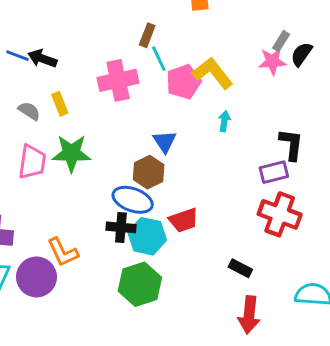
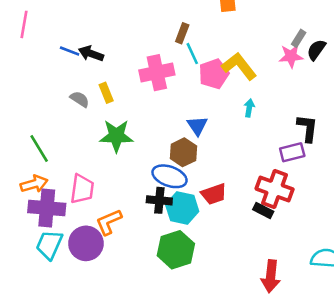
pink trapezoid: (32, 162) -> (82, 189), moved
red cross: (280, 214) -> (275, 189), moved
orange L-shape: (63, 252) -> (109, 222), turned 92
black rectangle: (240, 268) -> (263, 210), moved

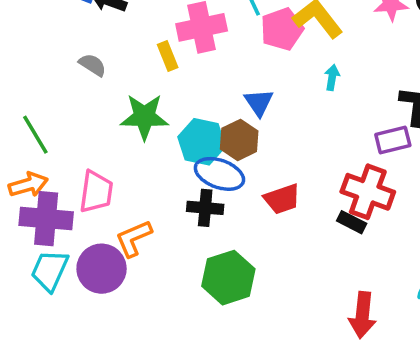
yellow rectangle: (106, 93) -> (168, 56), moved
cyan hexagon: (182, 208) -> (202, 142), moved

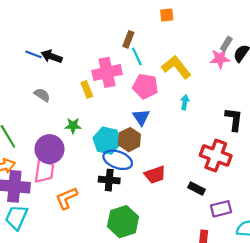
pink pentagon: (282, 29) -> (145, 86), moved, turned 30
green star: (144, 117) -> (73, 126), size x0.6
purple rectangle: (393, 140) -> (221, 209), moved
red cross: (368, 192) -> (216, 156), moved
purple circle: (102, 269) -> (49, 149), moved

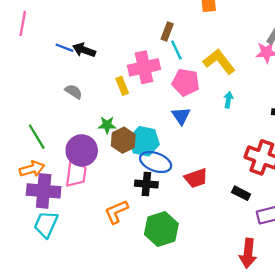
brown hexagon: (129, 140) -> (123, 140), moved
orange L-shape: (67, 198) -> (116, 212), moved

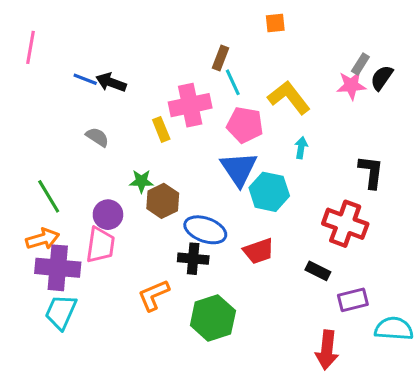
blue triangle: (181, 116) -> (239, 169), size x1.5
cyan hexagon: (144, 141) -> (269, 192), moved
purple circle: (82, 150) -> (108, 215), size x0.7

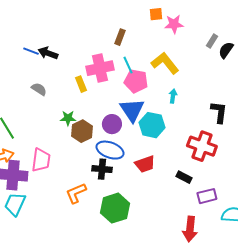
cyan line: (233, 82) -> (128, 65), moved
pink star: (351, 85) -> (174, 24), moved
purple circle: (108, 215) -> (112, 124), moved

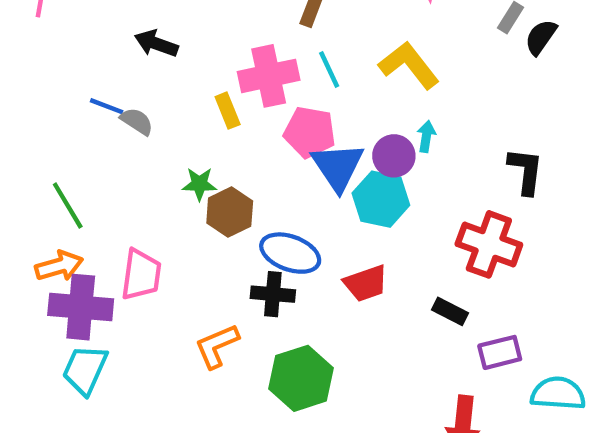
blue line: (31, 51) -> (107, 106), moved
pink pentagon: (136, 81) -> (310, 132), moved
purple circle: (112, 124) -> (394, 156), moved

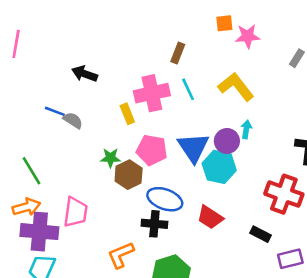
pink pentagon: (310, 132) -> (152, 150), moved
red trapezoid: (366, 283) -> (210, 217), turned 52

